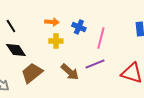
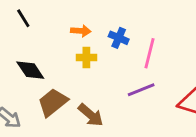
black line: (11, 26) -> (23, 18), moved
brown arrow: (70, 72) -> (91, 115), moved

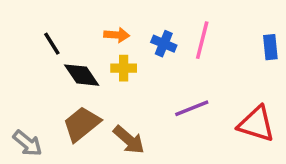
black line: (23, 18) -> (52, 44), moved
pink line: (150, 53) -> (202, 40), moved
black diamond: (30, 70) -> (82, 75), moved

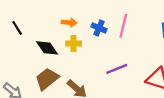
black line: (52, 44) -> (17, 28), moved

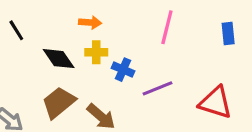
blue cross: (99, 28) -> (123, 70), moved

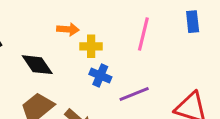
blue rectangle: (228, 33) -> (193, 22), moved
yellow cross: (96, 52) -> (91, 46), moved

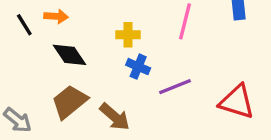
orange arrow: (68, 29) -> (56, 16), moved

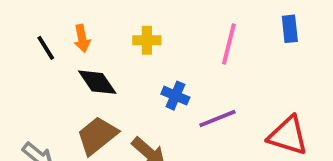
orange arrow: (56, 16) -> (82, 38), turned 75
yellow cross: (128, 35) -> (147, 40), moved

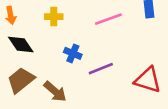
pink line: (229, 44) -> (108, 19), turned 56

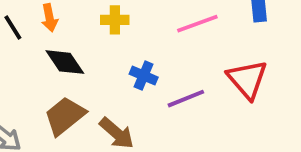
red triangle: (148, 80) -> (247, 79), moved, turned 32

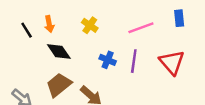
yellow cross: (115, 20) -> (90, 25), turned 35
purple line: (186, 99) -> (134, 61), moved, turned -60

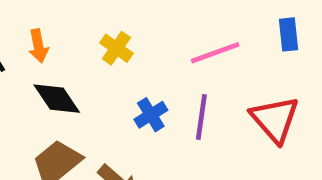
blue cross: (108, 60) -> (151, 115), turned 35

